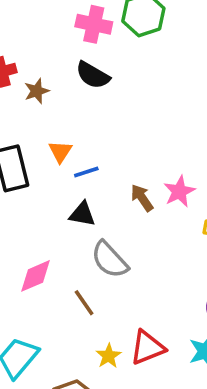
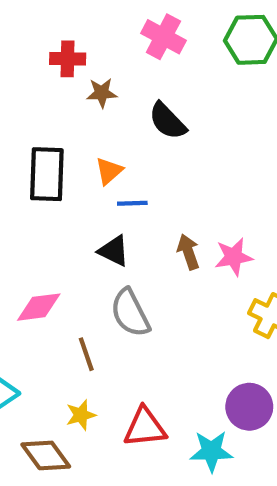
pink cross: (94, 24) -> (163, 37), moved
black semicircle: (93, 75) -> (168, 121), moved
yellow star: (109, 356) -> (81, 415), moved

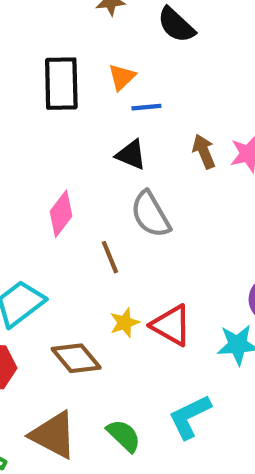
pink diamond: (39, 307) -> (61, 214), turned -42
yellow star: (81, 415) -> (125, 323), moved
red triangle: (145, 427) -> (171, 325), turned 39

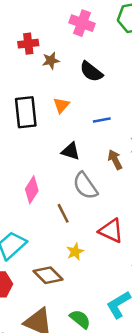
blue line: (146, 107) -> (102, 120), moved
brown arrow: (204, 151) -> (115, 160), moved
red triangle: (171, 325) -> (111, 231), moved

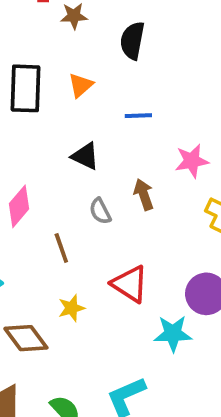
black semicircle: (91, 72) -> (132, 41), turned 55
brown arrow: (115, 160) -> (144, 194), moved
gray semicircle: (85, 186) -> (100, 211), size x0.6

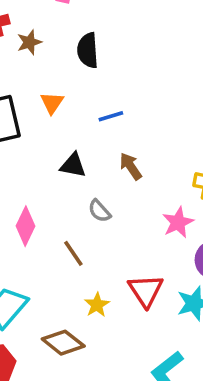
pink star: (192, 161) -> (178, 222), moved
brown arrow: (144, 194) -> (131, 166), moved
red triangle: (130, 284) -> (146, 291), moved, turned 39

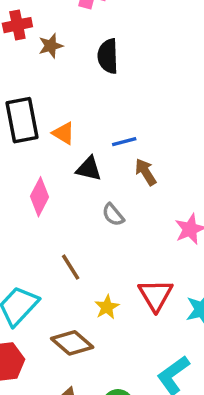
orange triangle: (52, 103) -> (64, 133), moved, turned -35
blue line: (111, 116) -> (124, 142), moved
pink diamond: (26, 226) -> (39, 197), moved
brown line: (73, 253) -> (71, 267), moved

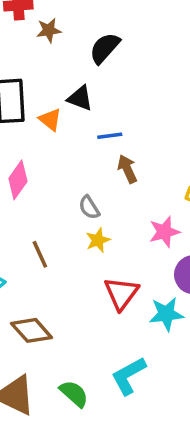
black semicircle: (108, 56) -> (105, 48), turned 36
black triangle: (89, 169) -> (80, 98), moved
yellow star: (107, 307) -> (98, 240), moved

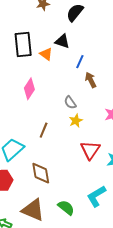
blue line: (110, 136) -> (80, 62), turned -56
brown line: (40, 254) -> (44, 130), turned 49
brown diamond: (32, 330) -> (41, 173), turned 35

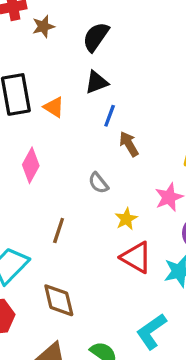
black triangle: (62, 41) -> (97, 82), moved, turned -35
yellow star: (76, 121) -> (126, 219), moved
red triangle: (90, 150) -> (136, 257), turned -30

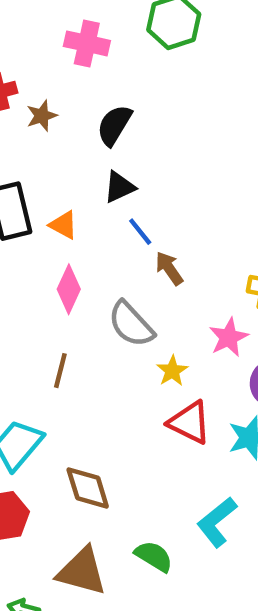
blue line: (110, 116) -> (140, 232), turned -55
pink diamond: (31, 165) -> (69, 289), moved
gray semicircle: (98, 183) -> (131, 324), size x1.6
brown line: (59, 230) -> (60, 371), moved

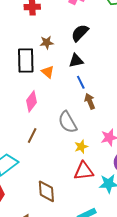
brown star: (42, 116) -> (47, 43), moved
pink diamond: (69, 289) -> (32, 101), moved
red triangle: (189, 422) -> (84, 171), turned -45
brown diamond: (88, 488) -> (46, 191), moved

